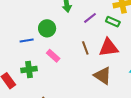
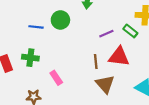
purple line: (90, 18) -> (106, 34), moved
brown line: (85, 48) -> (96, 62), moved
pink rectangle: (53, 56) -> (56, 78), moved

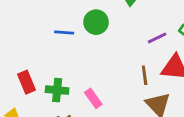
green cross: (30, 58) -> (57, 90), moved

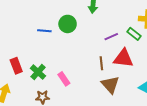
green cross: (57, 90) -> (38, 72), turned 35

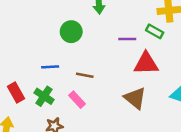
blue line: (44, 31) -> (50, 67), moved
purple line: (111, 37) -> (127, 39), turned 32
brown line: (101, 63) -> (85, 75), moved, turned -64

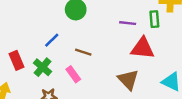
green rectangle: (155, 31) -> (154, 19), turned 49
blue line: (50, 67) -> (52, 40), turned -49

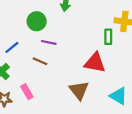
purple line: (128, 23) -> (49, 42), moved
pink rectangle: (73, 74) -> (27, 92), moved

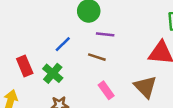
pink rectangle: (27, 92) -> (106, 90), moved

